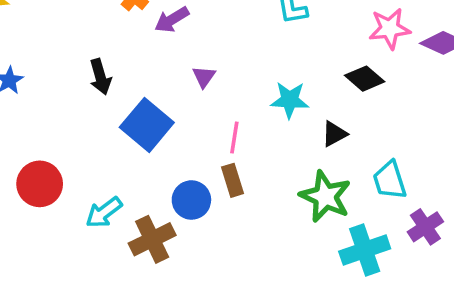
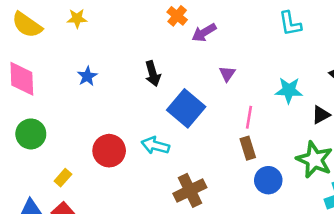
blue circle: (191, 200) -> (268, 180), moved
cyan arrow: (104, 212) -> (155, 146), moved, turned 52

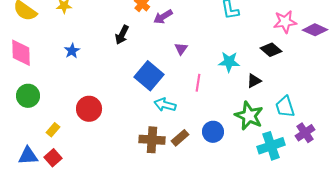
black arrow: (153, 74) -> (122, 35), moved, turned 42
cyan arrow: (155, 146) -> (165, 105), moved
brown rectangle: (248, 148) -> (180, 138), moved, turned 66
brown cross: (190, 190) -> (152, 140), turned 30

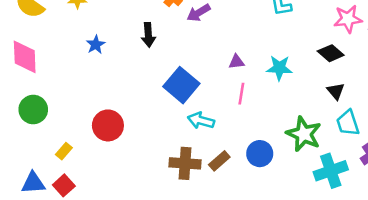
black arrow: (122, 35) -> (148, 35), turned -30
purple triangle: (181, 49) -> (236, 62), moved, turned 48
blue star: (72, 51) -> (96, 45), moved
black triangle: (254, 81) -> (336, 91), moved, turned -42

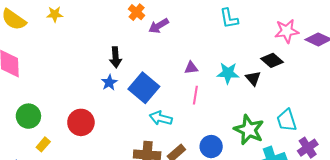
black arrow: (148, 35) -> (116, 57), moved
blue star: (96, 45) -> (109, 82), moved
black triangle: (336, 91) -> (253, 78), moved
green circle: (33, 110) -> (28, 116), moved

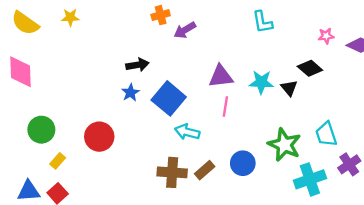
orange cross: (137, 12) -> (161, 15), turned 35
pink star: (287, 31) -> (326, 36), size x0.6
black arrow: (116, 57) -> (137, 65), turned -96
purple triangle: (191, 68) -> (221, 76), size x1.6

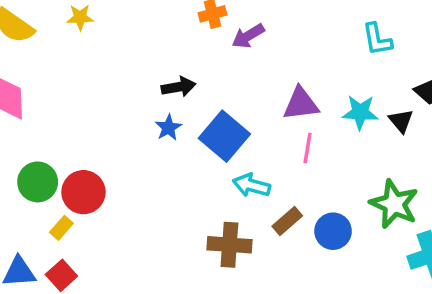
cyan L-shape: (262, 22) -> (377, 39), moved
red circle: (99, 137) -> (83, 192), moved
brown rectangle: (205, 170) -> (287, 221), moved

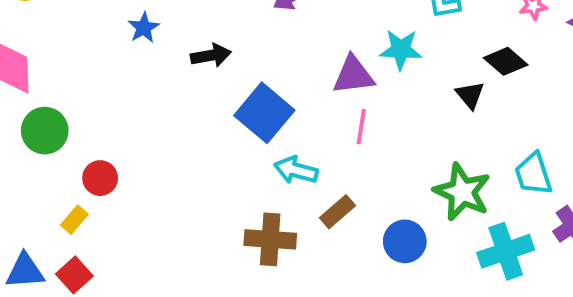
cyan star: (360, 112) -> (401, 49), moved
blue star: (168, 128) -> (144, 28), moved
green circle: (38, 182) -> (45, 131), moved
red circle: (83, 192) -> (100, 178), size x0.7
blue circle: (333, 231) -> (405, 241), moved

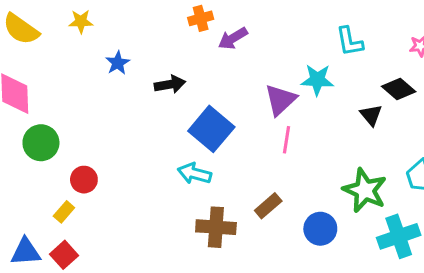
purple triangle: (353, 75) -> (280, 100), turned -36
cyan arrow: (296, 170) -> (194, 173), moved

